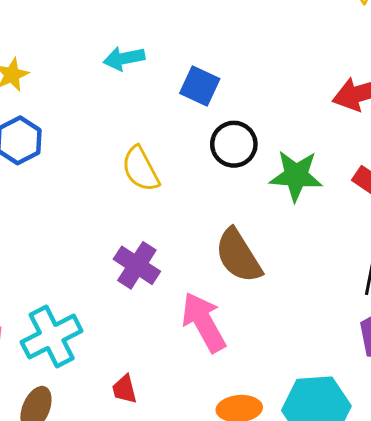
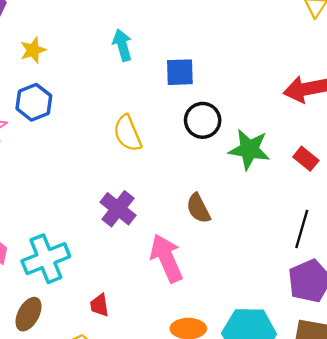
cyan arrow: (124, 58) -> (122, 45), turned 80
blue square: (200, 86) -> (180, 72), turned -32
brown semicircle: (238, 256) -> (198, 208), size x0.7

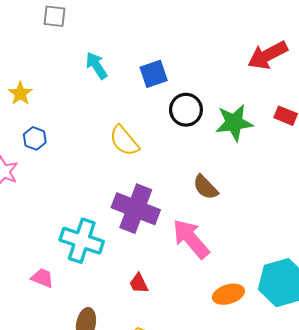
blue hexagon: (34, 102) -> (35, 138), size x0.7
purple cross: (118, 209) -> (136, 209), size x1.4
cyan cross: (46, 259) -> (82, 241), moved, turned -33
red trapezoid: (99, 305) -> (139, 283), moved

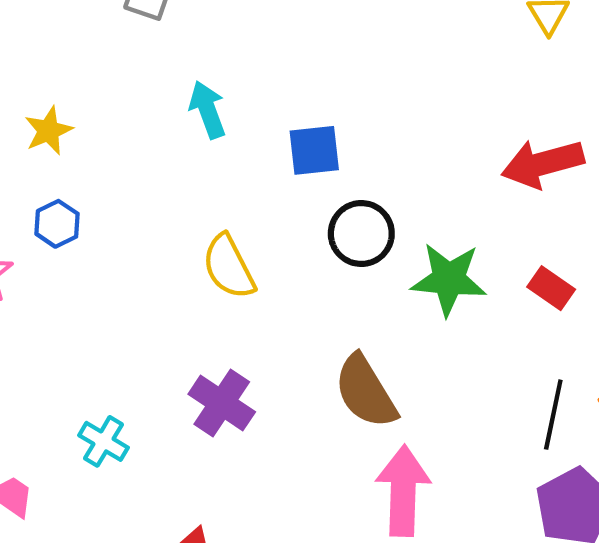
brown semicircle: (205, 187) -> (366, 392), size x1.4
purple cross: (136, 209) -> (222, 403), size x0.7
pink arrow: (191, 239) -> (403, 491), moved, turned 30
cyan cross: (82, 241) -> (104, 441), size x0.6

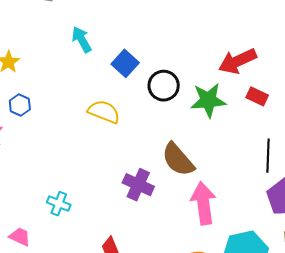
blue square: (314, 150) -> (125, 63), moved, turned -32
red arrow: (543, 164) -> (238, 61), moved
yellow semicircle: (229, 267) -> (104, 112), turned 148
purple cross: (222, 403) -> (138, 185), moved

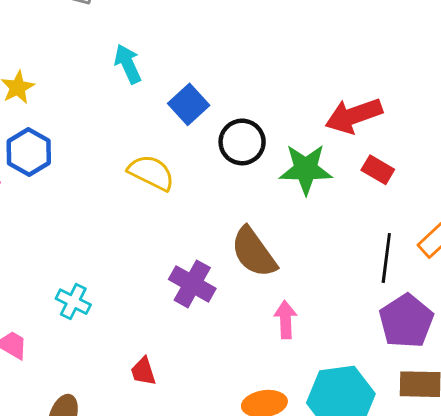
blue hexagon: (20, 105) -> (29, 152), size x1.4
pink arrow: (203, 203) -> (285, 320), size x0.6

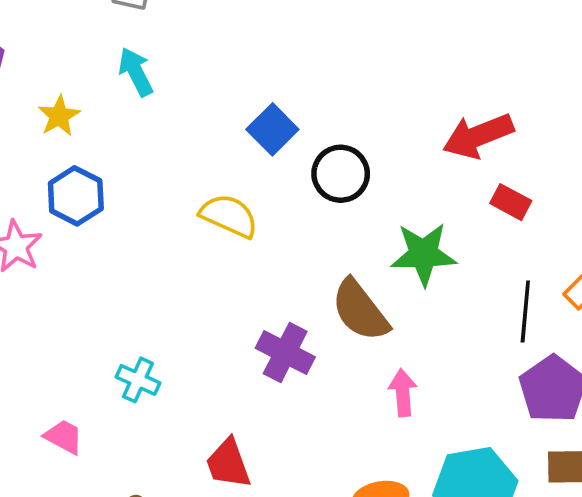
cyan arrow: (128, 64) -> (136, 72), moved
green star: (306, 169) -> (423, 254), moved
red trapezoid: (143, 371) -> (228, 464), size x1.4

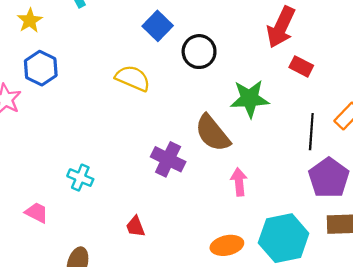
red arrow: (478, 136) -> (281, 27), turned -42
red trapezoid: (228, 464) -> (135, 226), size x0.7

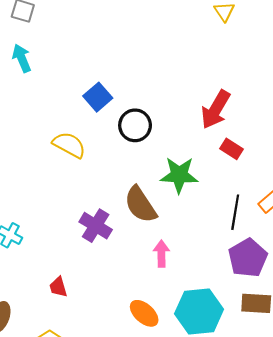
orange ellipse: (227, 245) -> (144, 313), turned 48

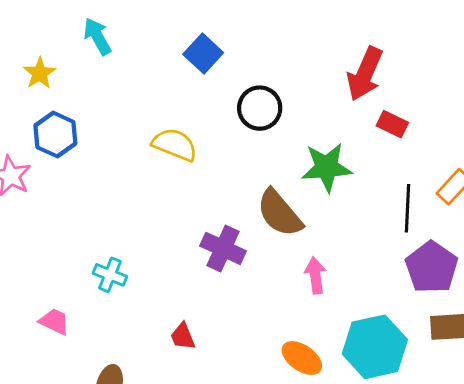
blue square: (98, 97) -> (203, 54), moved

